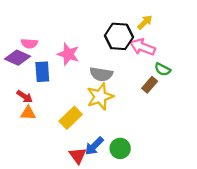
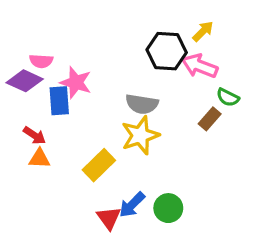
pink star: (68, 54) -> (76, 83), moved

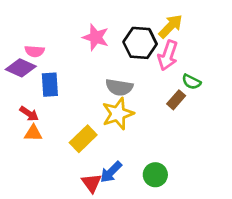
yellow arrow: (203, 31) -> (171, 26), size x1.4
pink arrow: (200, 66) -> (168, 55), turned -92
pink star: (76, 83) -> (96, 37), moved
green circle: (168, 208) -> (155, 175), moved

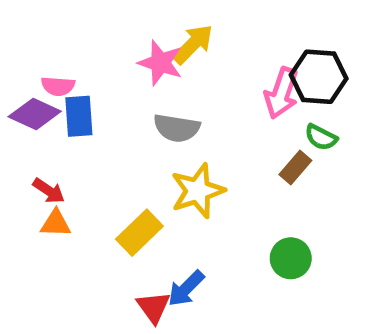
yellow arrow: (171, 26) -> (193, 44), moved
black hexagon: (140, 43) -> (319, 77), moved
blue rectangle: (50, 85) -> (79, 116), moved
gray semicircle: (119, 87) -> (177, 128), moved
green circle: (155, 175) -> (291, 258), moved

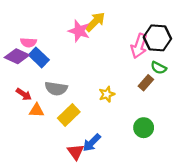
blue rectangle: (79, 116) -> (39, 57), turned -42
gray semicircle: (177, 128) -> (56, 89), moved
yellow star: (198, 191) -> (107, 94), moved, size x0.6
orange triangle: (56, 223) -> (37, 110), moved

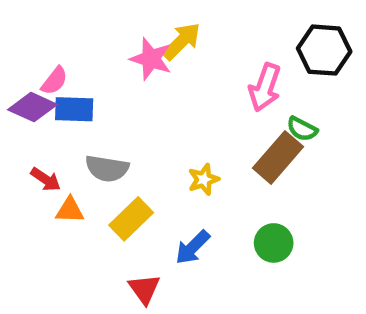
black hexagon: (157, 38) -> (324, 50), moved
pink semicircle: (28, 42) -> (54, 81), turned -56
blue rectangle: (39, 57) -> (74, 109), turned -42
brown rectangle: (146, 83) -> (278, 157), size x1.6
blue arrow: (92, 143) -> (193, 247), moved

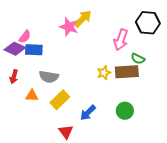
brown rectangle: (278, 157) -> (127, 72), turned 45
red arrow: (46, 179) -> (14, 77), moved, turned 72
yellow star: (203, 179) -> (104, 73), moved

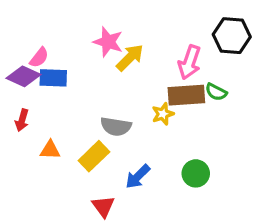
yellow arrow: (83, 19) -> (130, 58), moved
brown rectangle: (127, 72) -> (186, 95), moved
gray semicircle: (49, 77) -> (116, 126), moved

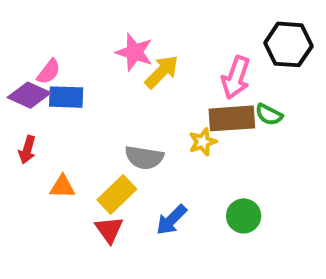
red triangle: (103, 206) -> (109, 230), moved

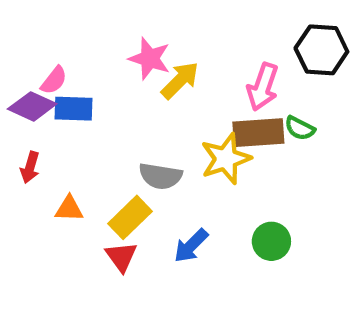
yellow star: (203, 142) -> (226, 159), size x1.6

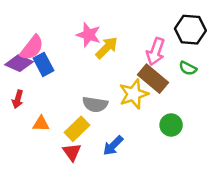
pink semicircle: (54, 80) -> (32, 48), size x1.5
blue rectangle: (73, 109) -> (44, 64), turned 60
green semicircle: (300, 128) -> (188, 68), moved
brown rectangle: (258, 133) -> (153, 79), turned 44
green circle: (271, 241) -> (171, 125), moved

